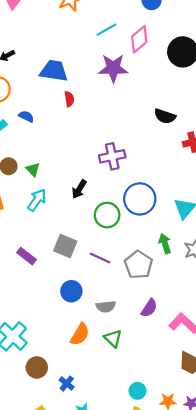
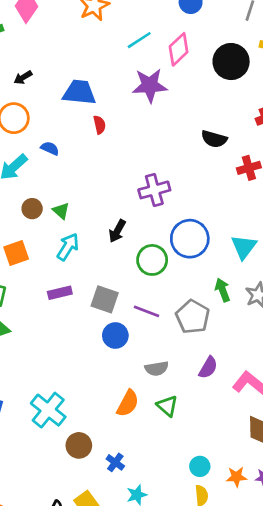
purple rectangle: (26, 256) -> (60, 293), moved, turned -48
blue circle: (71, 291) -> (115, 336), moved

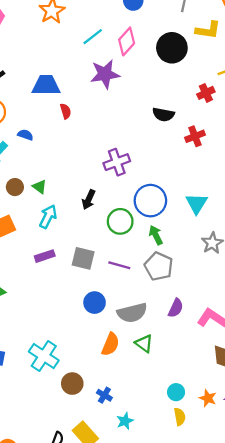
green arrow: (223, 290) -> (156, 235), moved
blue circle: (115, 336) -> (95, 303), moved
gray semicircle: (157, 369) -> (132, 313), size x1.5
orange star: (236, 477) -> (208, 398), turned 30

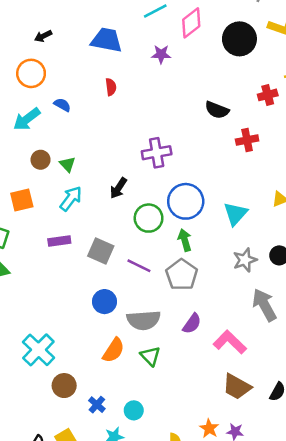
purple star: (105, 74) -> (161, 54), size x0.6
blue trapezoid: (46, 85) -> (107, 40), moved
cyan circle: (176, 392) -> (134, 410), moved

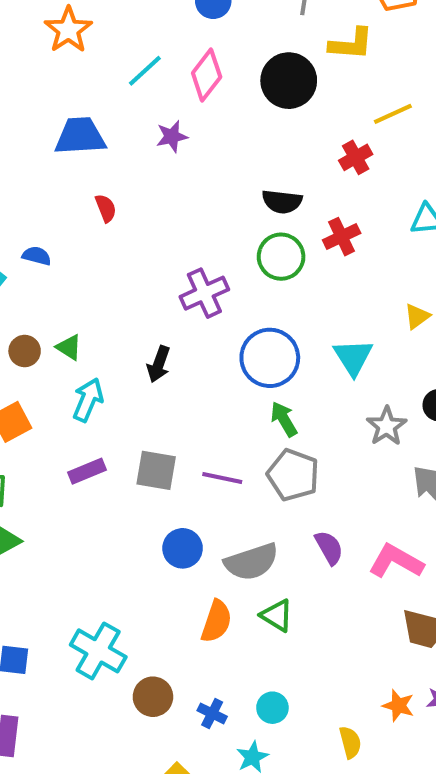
green circle: (149, 218) -> (281, 257), moved
purple semicircle: (192, 324) -> (329, 548), turned -50

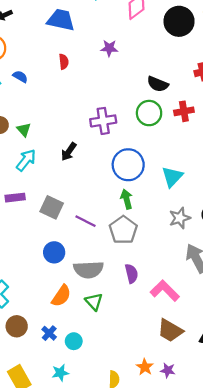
purple star: (172, 136) -> (109, 48), moved
cyan circle: (272, 708) -> (74, 341), moved
blue cross: (212, 713) -> (49, 333), moved

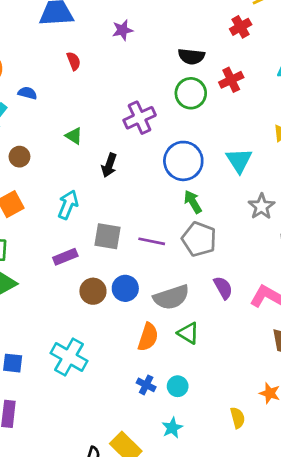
green triangle: (24, 130) -> (74, 136), moved
cyan arrow: (26, 160) -> (68, 205), moved
purple rectangle: (15, 198) -> (65, 257), moved
brown circle: (17, 326) -> (93, 291), moved

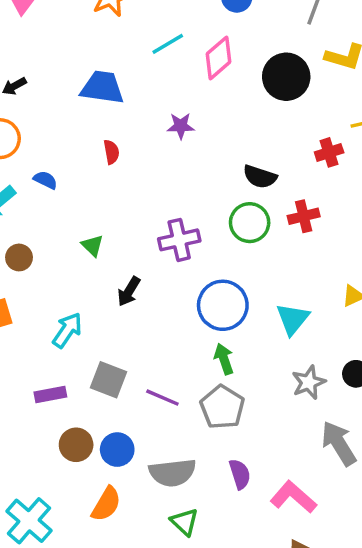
orange semicircle: (148, 337) -> (106, 504), moved

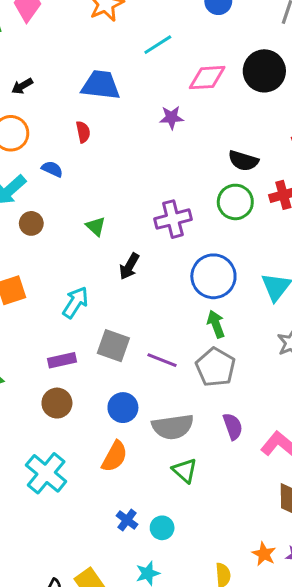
pink diamond: (218, 58) -> (207, 78), moved, turned 39
red semicircle: (111, 152) -> (83, 132), moved
brown circle: (19, 257) -> (31, 223), moved
brown circle: (76, 445) -> (57, 403), moved

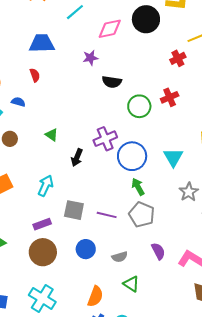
black semicircle: (243, 161) -> (112, 82), moved
purple cross: (173, 219) -> (105, 139), moved
brown circle: (57, 403) -> (43, 252), size x1.4
gray semicircle: (173, 427) -> (120, 257), size x0.6
orange semicircle: (115, 456) -> (95, 296), moved

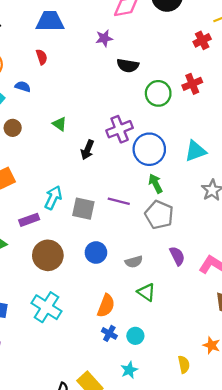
cyan triangle: (173, 157) -> (196, 151), turned 40
cyan arrow: (45, 186) -> (53, 198), moved
purple line: (107, 215) -> (119, 201), moved
purple rectangle: (42, 224) -> (29, 220), moved

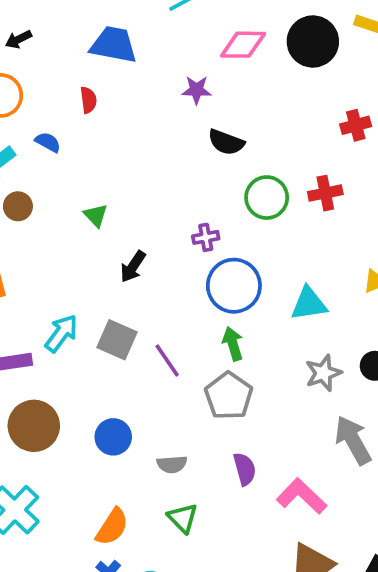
purple cross: (120, 129) -> (206, 237), moved, size x0.6
purple line: (119, 201) -> (167, 361), turned 30
gray square: (83, 209) -> (117, 340), moved

